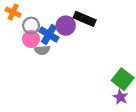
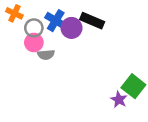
blue cross: (49, 35) -> (56, 21), moved
purple star: (120, 97) -> (119, 100), moved

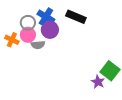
orange cross: (14, 13) -> (12, 40), moved
purple circle: (71, 28) -> (50, 30), moved

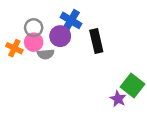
blue cross: (46, 17) -> (71, 20), moved
black rectangle: (76, 17) -> (96, 41), moved, turned 54

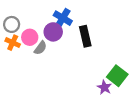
gray circle: (34, 28) -> (12, 24), moved
gray semicircle: (46, 54) -> (40, 48), turned -48

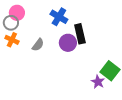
purple circle: (53, 32) -> (68, 43), moved
pink circle: (30, 37) -> (17, 13), moved

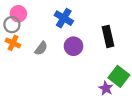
black rectangle: (80, 34) -> (108, 36), moved

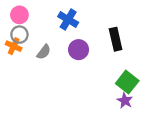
gray circle: (12, 25) -> (19, 35), moved
purple star: (106, 88) -> (125, 101), moved

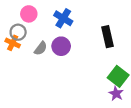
pink circle: (19, 15) -> (29, 14), moved
purple circle: (79, 50) -> (61, 46), moved

